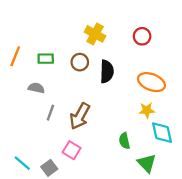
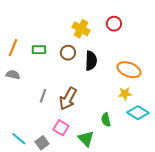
red circle: (142, 36) -> (114, 24), moved
gray semicircle: (36, 88) -> (13, 75), moved
cyan diamond: (162, 133) -> (138, 113), turned -45
green triangle: (147, 163) -> (86, 139), moved

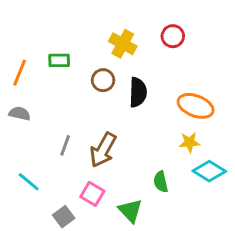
green rectangle: (39, 50) -> (59, 60), moved
cyan line: (19, 139) -> (29, 182), moved

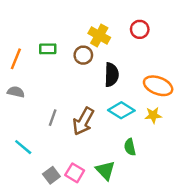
brown circle: (103, 80) -> (83, 55), moved
cyan diamond: (209, 171) -> (121, 110), moved
pink square: (92, 194) -> (75, 173), moved

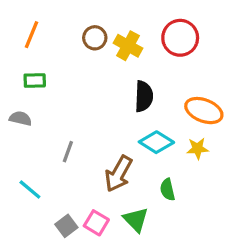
red circle: (140, 29) -> (180, 38), size x1.5
green rectangle: (48, 49) -> (35, 80), moved
brown circle: (83, 55) -> (95, 38), moved
orange line: (16, 59) -> (32, 35), moved
brown arrow: (83, 121) -> (118, 174), moved

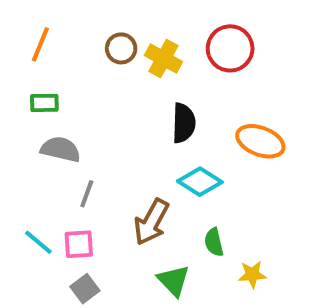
gray semicircle: (20, 118) -> (61, 149), moved, size x1.4
yellow star: (198, 148) -> (252, 274), moved
pink square: (96, 223) -> (79, 244), moved, turned -35

